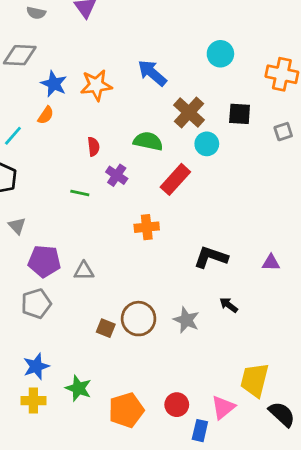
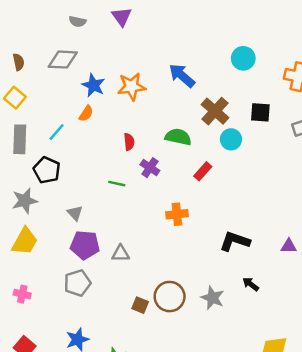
red rectangle: (175, 179) -> (203, 171), size x0.7
gray triangle: (17, 226) -> (75, 213), moved

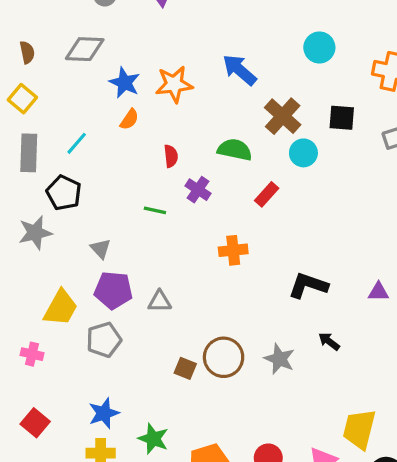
orange semicircle: (86, 114) -> (129, 119), moved
yellow trapezoid: (25, 241) -> (61, 308), moved

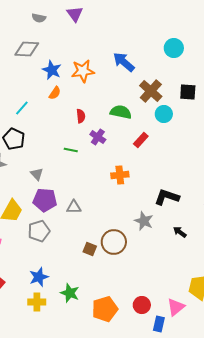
gray star: (279, 359) -> (144, 221), moved

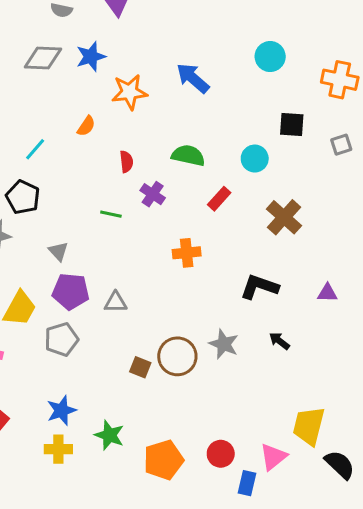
blue star: (52, 70) -> (91, 57), moved, turned 30
brown cross: (151, 91) -> (284, 217), moved
gray star: (144, 221) -> (224, 344), moved

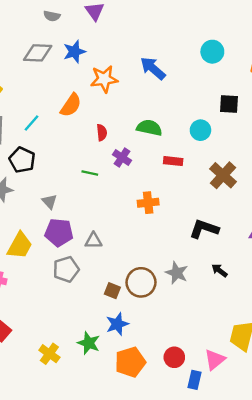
orange semicircle: (86, 126) -> (71, 105), size x1.5
red rectangle: (219, 199) -> (173, 161), turned 54
gray pentagon: (61, 339) -> (66, 269), moved
blue star: (61, 410) -> (117, 324), moved
yellow cross: (58, 449) -> (49, 354), turned 36

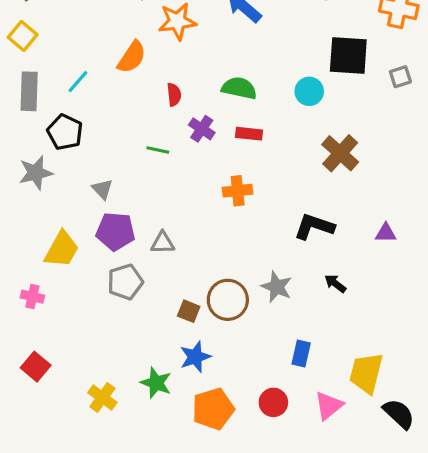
black square: (229, 104) -> (348, 56), size x1.5
red rectangle: (173, 161) -> (249, 134), moved
blue rectangle: (195, 380) -> (301, 354), moved

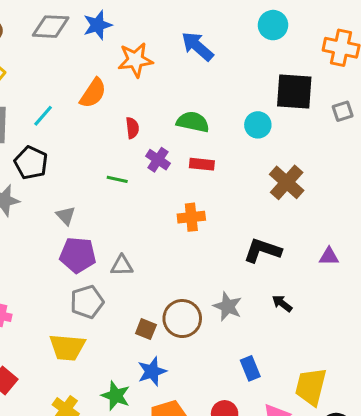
yellow trapezoid: (62, 249) -> (67, 347), moved, turned 66
blue rectangle: (301, 354) -> (250, 368), turned -35

